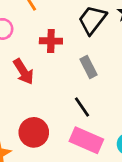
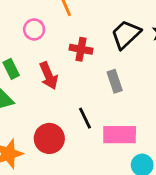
black line: (82, 107) -> (85, 118), moved
pink rectangle: (86, 140) -> (120, 135), moved, turned -32

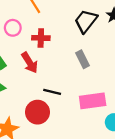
red cross: (81, 49) -> (41, 38), moved
black line: (85, 118) -> (52, 92), moved, turned -42

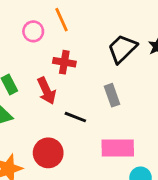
pink circle: (13, 28) -> (33, 31), moved
black line: (52, 92) -> (75, 117), moved

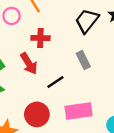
black line: (75, 117) -> (55, 82), turned -48
pink rectangle: (118, 148) -> (79, 111), moved

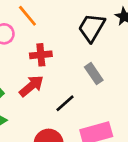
red arrow: (29, 63) -> (31, 86), turned -90

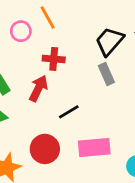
gray rectangle: (94, 74) -> (106, 74), moved
red arrow: (31, 86) -> (38, 88), turned -35

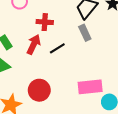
black line: (69, 112) -> (57, 48), moved
pink rectangle: (94, 147) -> (90, 87), moved

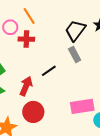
red cross: (45, 22) -> (26, 39), moved
red arrow: (34, 44) -> (26, 86), moved

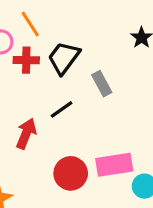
black trapezoid: (75, 30) -> (64, 58), moved
red circle: (33, 112) -> (71, 173), moved

